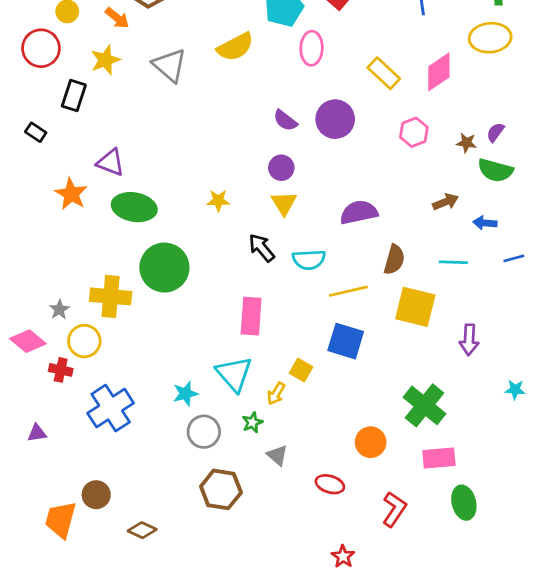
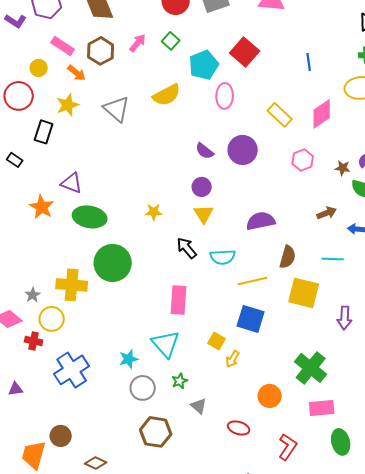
yellow arrow: (276, 394) -> (233, 359), moved

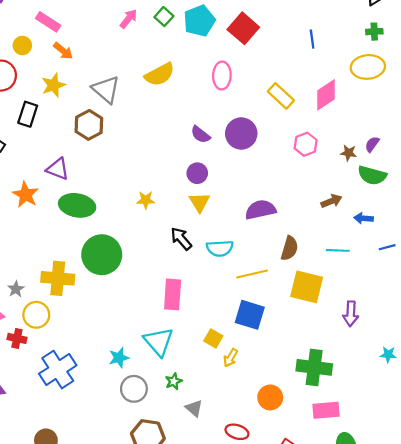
brown hexagon: (101, 51) -> (89, 125), moved
cyan pentagon: (204, 65) -> (199, 21), moved
green cross: (311, 368) -> (314, 367), turned -32

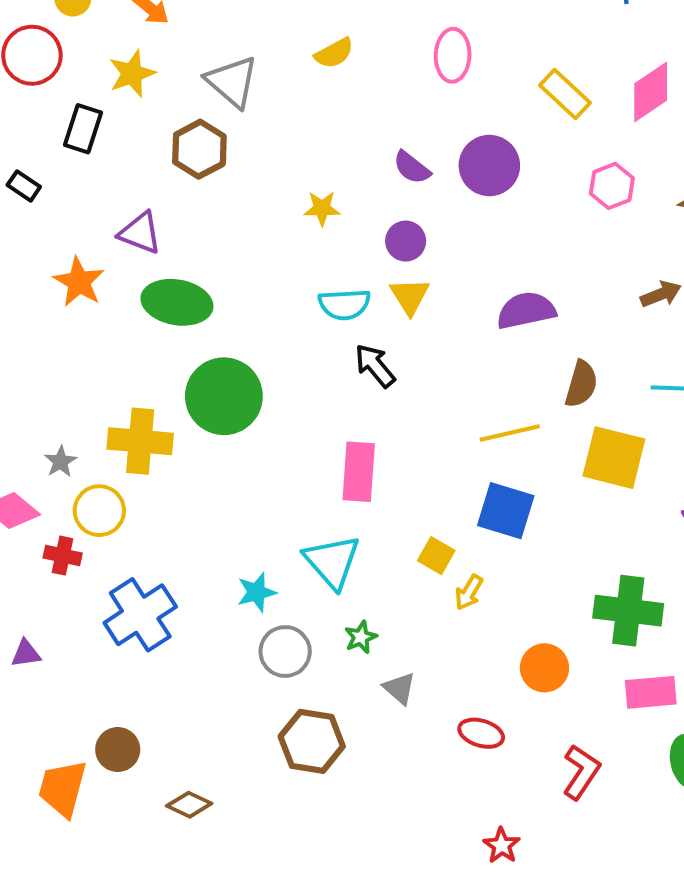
yellow semicircle: (160, 74) -> (334, 53), size x0.7
yellow star: (146, 200) -> (322, 208), moved
cyan semicircle: (220, 248) -> (344, 304), moved

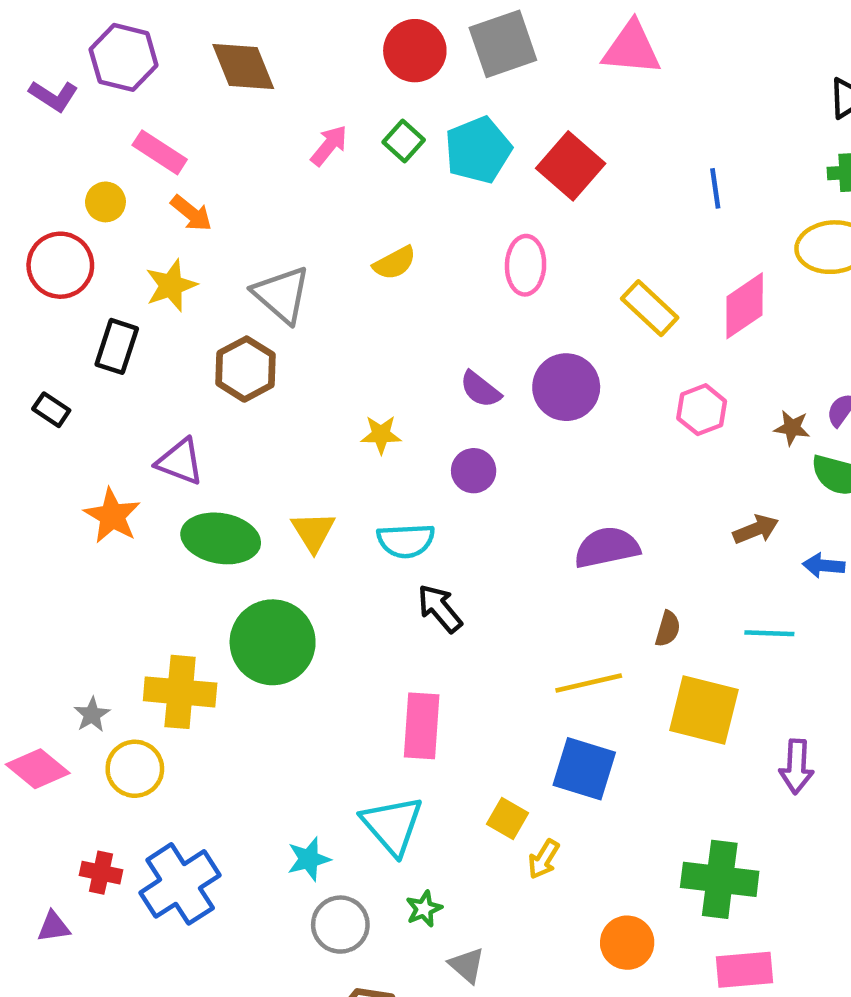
yellow triangle: (410, 296) -> (313, 532), moved
brown semicircle: (581, 384) -> (668, 629), size x0.7
red cross: (63, 556) -> (101, 873), moved

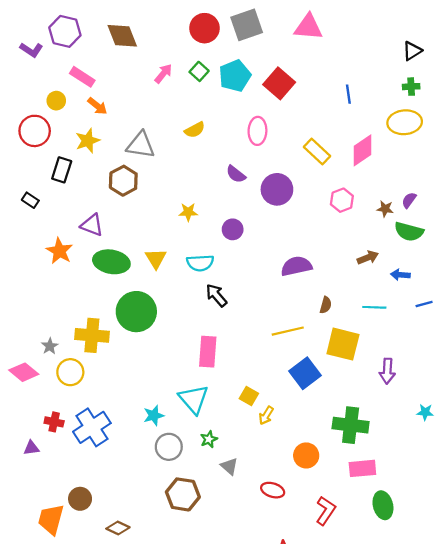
gray triangle: (282, 295) -> (141, 145), turned -32
purple semicircle: (480, 389) -> (236, 174), moved
blue square: (584, 769) -> (305, 373), moved, turned 36

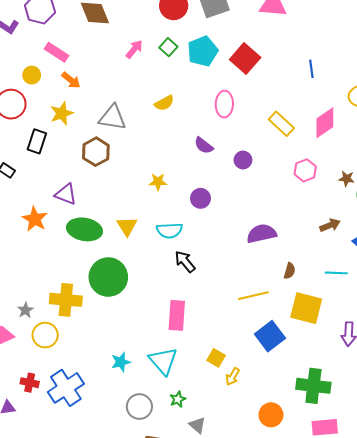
purple circle: (277, 189) -> (243, 160), size x0.6
cyan star: (154, 415) -> (121, 362), moved

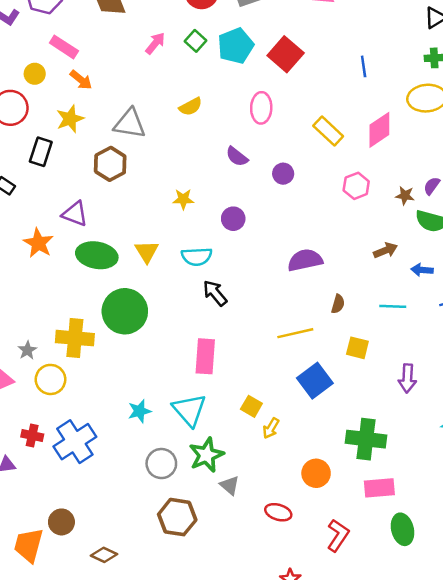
yellow square: (306, 308) -> (357, 348), size x0.6
green star: (178, 399) -> (206, 455), size x1.8

